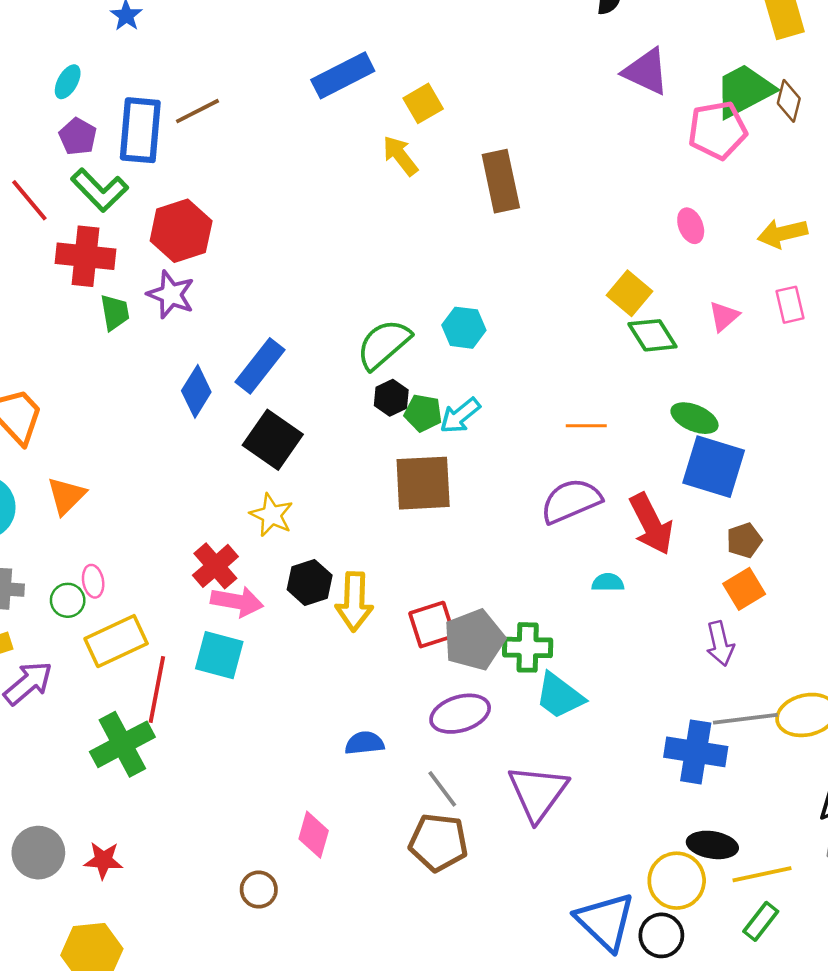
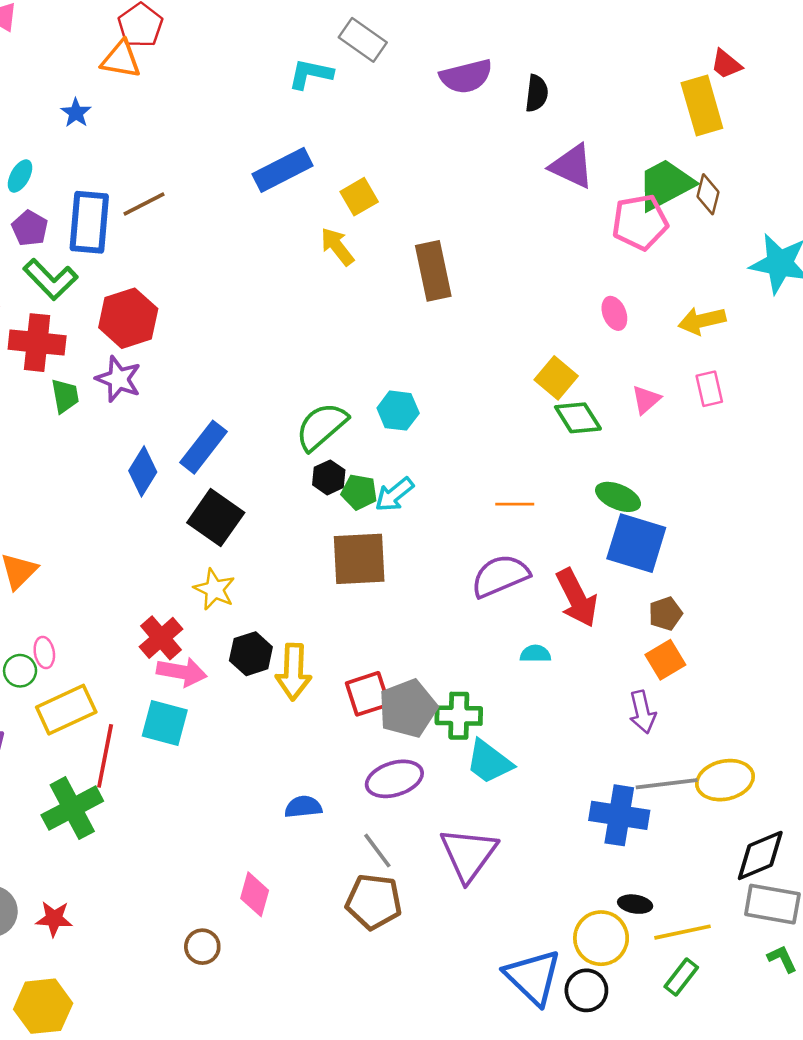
black ellipse: (712, 845) -> (635, 904), size x0.7

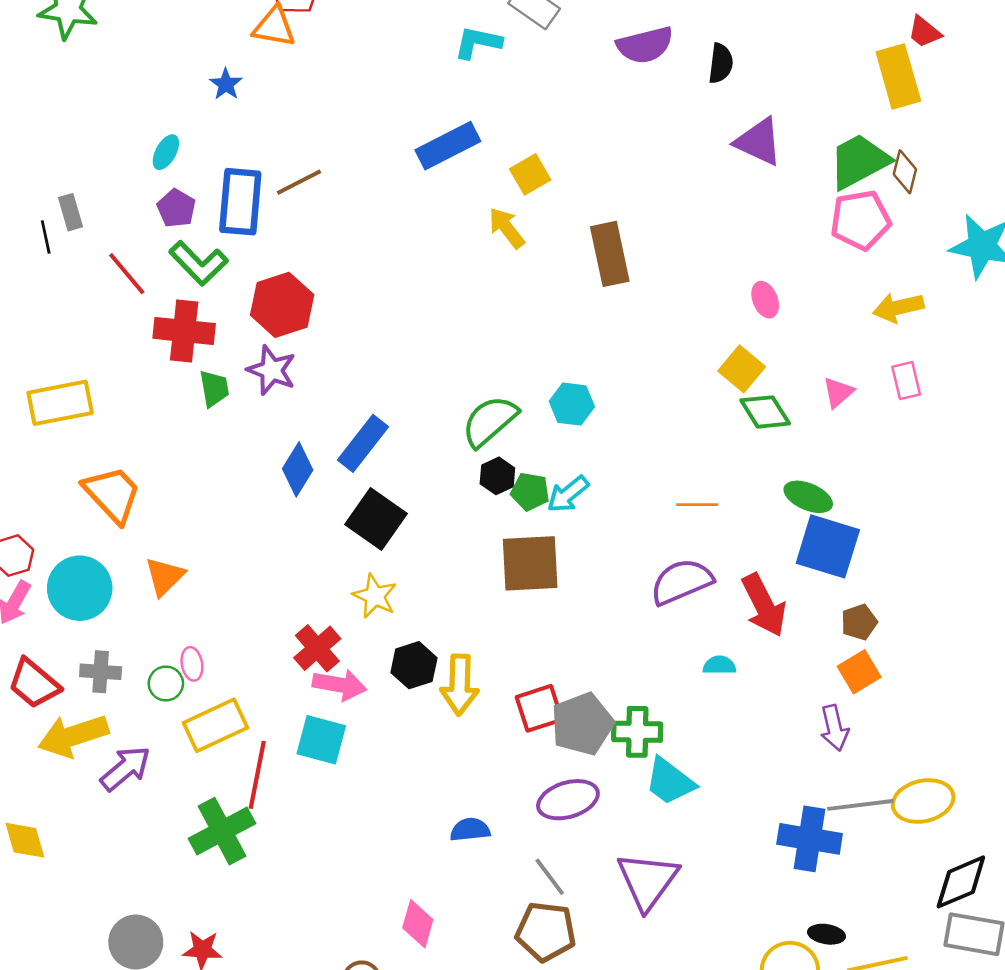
pink pentagon: (640, 222) -> (860, 220), moved
pink ellipse: (614, 313) -> (765, 300), moved

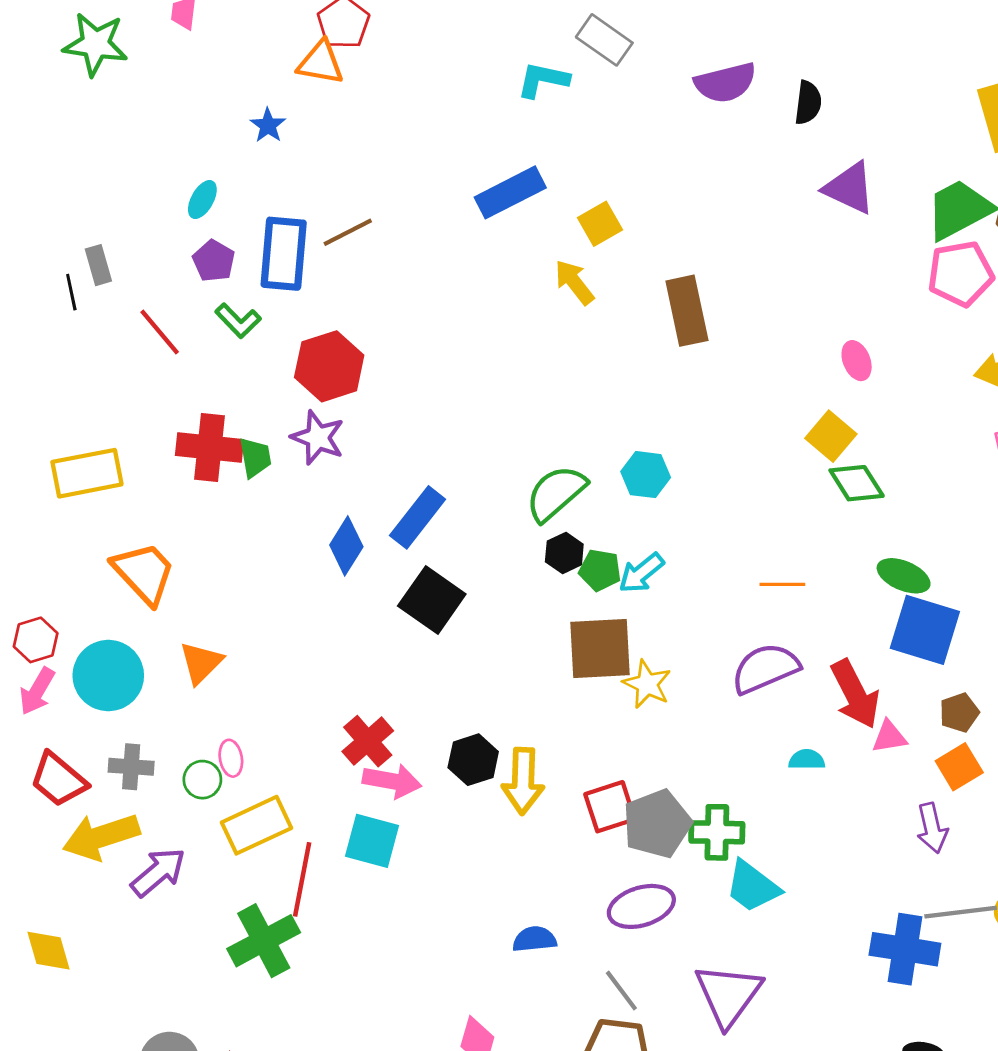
green L-shape: (198, 263) -> (238, 321), size x0.7
red cross: (184, 331) -> (209, 448), moved
pink triangle: (838, 392) -> (889, 737), moved, turned 32
yellow star: (375, 596) -> (647, 684), moved

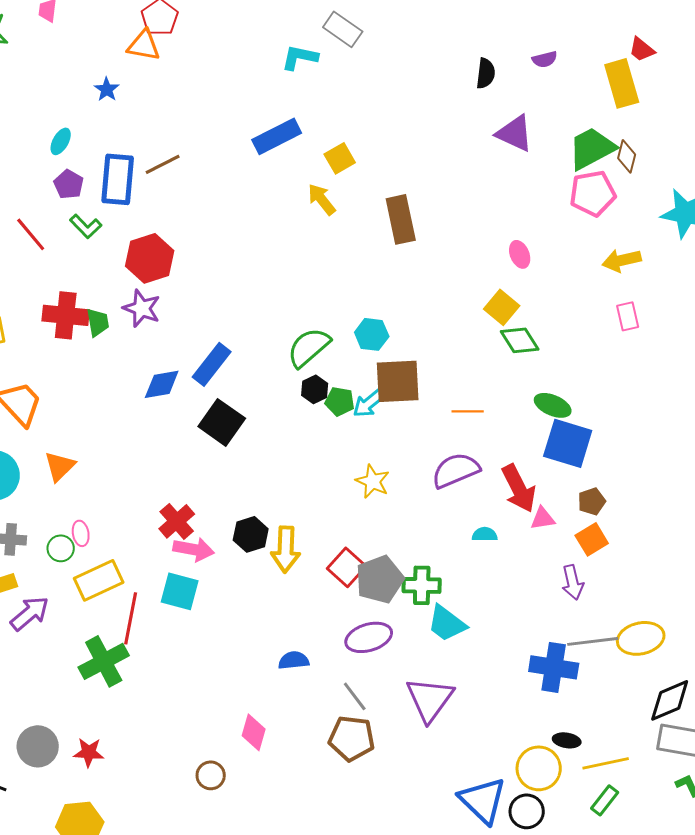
purple semicircle: (725, 83) -> (545, 59), moved, size x0.6
blue diamond: (346, 546) -> (162, 384), turned 48
brown square: (600, 648) -> (398, 381), moved
red square: (610, 807) -> (347, 567), turned -30

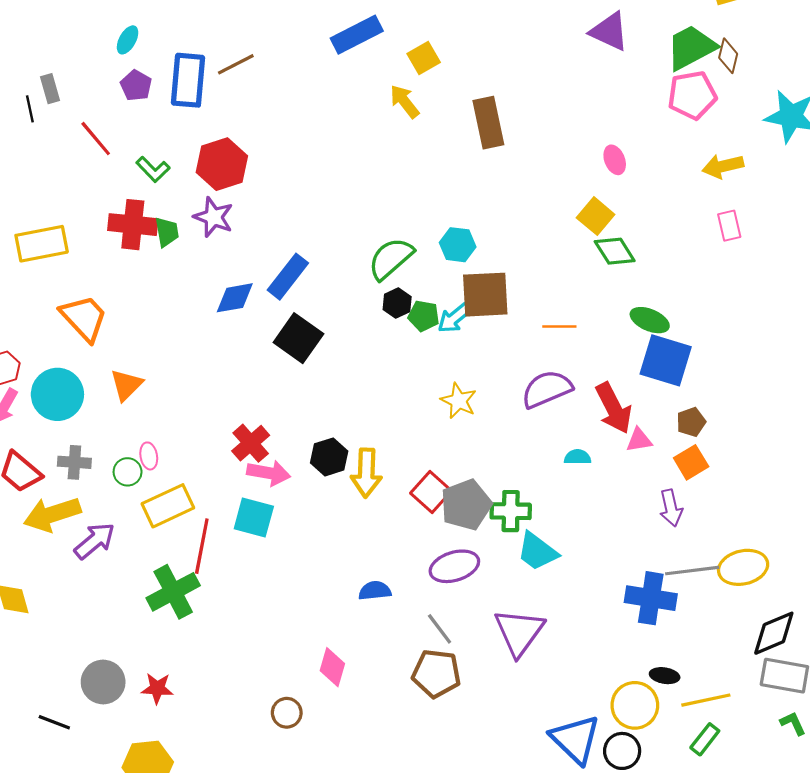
green L-shape: (86, 226) -> (153, 169), moved

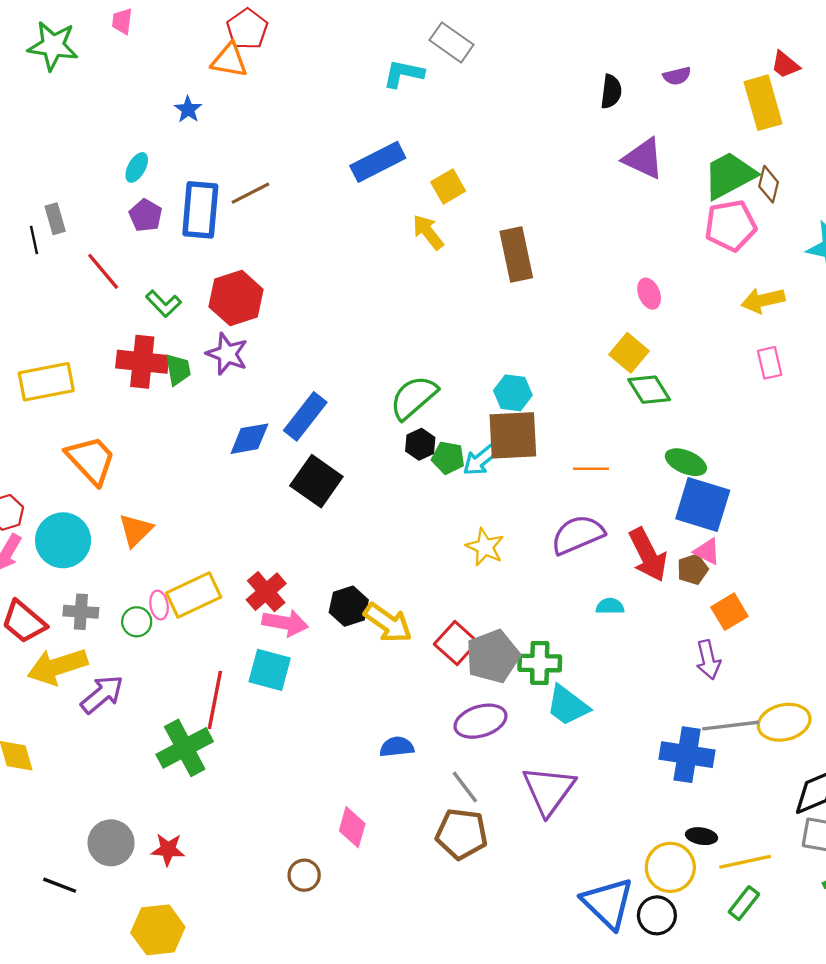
cyan hexagon: (458, 245) -> (513, 393), moved
brown pentagon: (691, 422) -> (693, 569), moved
pink triangle: (639, 440) -> (707, 551), moved, turned 36
yellow arrow: (366, 473) -> (388, 623), turned -57
yellow rectangle: (168, 506) -> (194, 595), moved

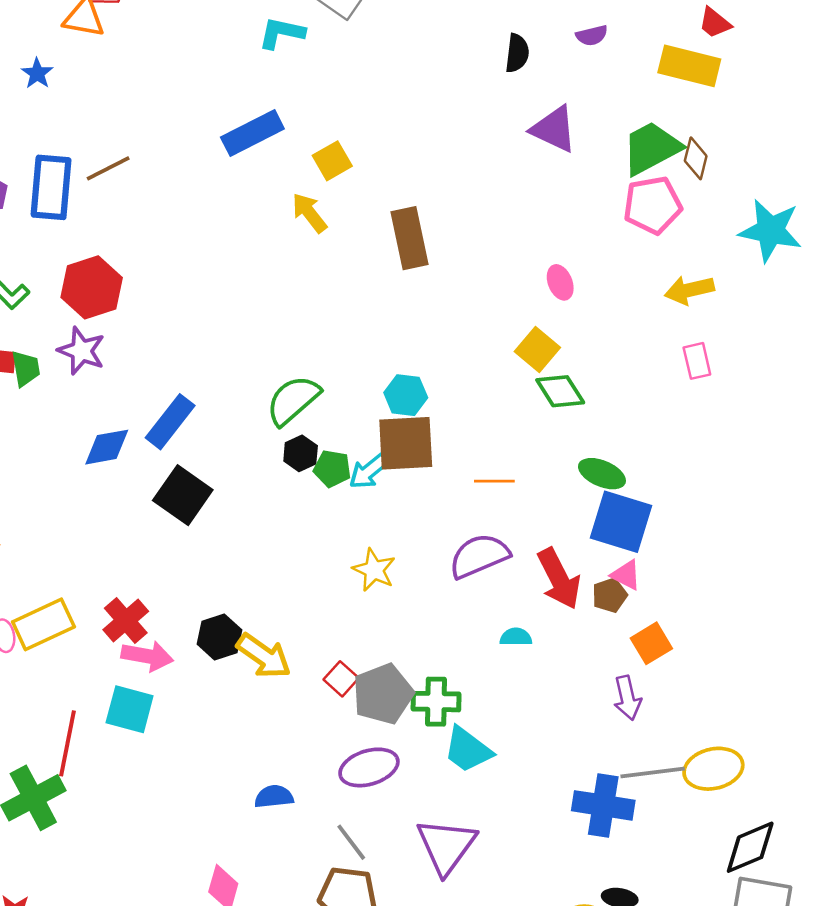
yellow rectangle: (763, 103) -> (689, 66), turned -60
red square: (456, 643) -> (341, 679), size x0.7

